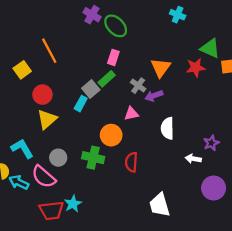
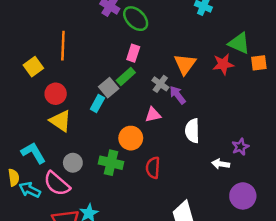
orange line: (49, 51) -> (63, 46), turned 30
purple arrow: (154, 96) -> (178, 95), turned 72
yellow triangle: (47, 119) -> (61, 121), turned -45

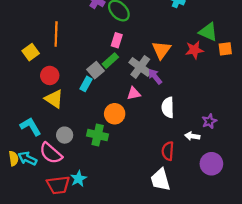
gray cross: (160, 84) -> (140, 67), size x1.5
red semicircle: (153, 168) -> (168, 151), moved
yellow semicircle: (14, 177) -> (14, 158), moved

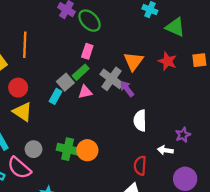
green triangle: (208, 32) -> (175, 27), moved
red star: (194, 50) -> (168, 61), turned 30
pink triangle: (134, 94) -> (85, 92), moved
orange circle: (115, 114) -> (87, 150), moved

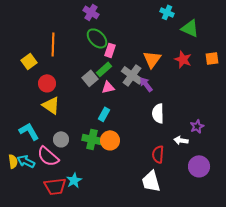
green ellipse: (90, 21) -> (97, 38), moved
cyan rectangle: (55, 96) -> (104, 114), moved

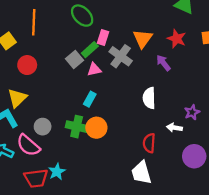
pink rectangle: (110, 50) -> (103, 38), moved
purple arrow: (146, 84) -> (163, 63), moved
yellow triangle: (51, 105) -> (17, 98), moved, turned 42

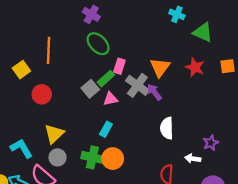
purple arrow: (163, 63) -> (154, 92), moved
yellow triangle: (17, 98) -> (54, 134), moved

